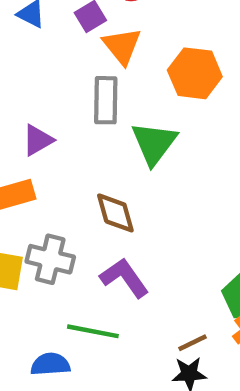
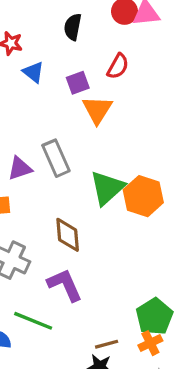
orange hexagon: (195, 73) -> (143, 196), moved
gray rectangle: (106, 100) -> (56, 158), moved, turned -36

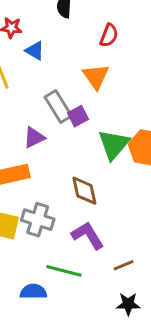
purple square: (78, 83) -> (78, 116), moved
gray rectangle: (56, 158) -> (58, 106), moved
brown line: (107, 344) -> (124, 265), moved

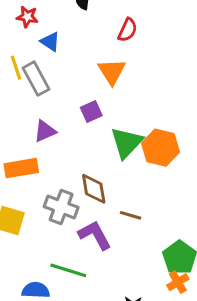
gray rectangle: (58, 106) -> (36, 79), moved
gray cross: (38, 220) -> (61, 207), moved
brown line: (124, 265) -> (131, 215), moved, turned 36

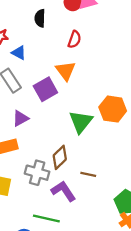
purple square: (91, 112) -> (45, 89), moved, size x1.5
orange hexagon: (160, 148) -> (113, 109), moved
brown diamond: (94, 189) -> (60, 157), turned 60

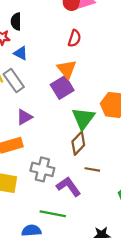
black semicircle: (40, 18) -> (16, 21), moved
purple square: (45, 89) -> (62, 87), moved
brown diamond: (60, 157) -> (78, 143), moved

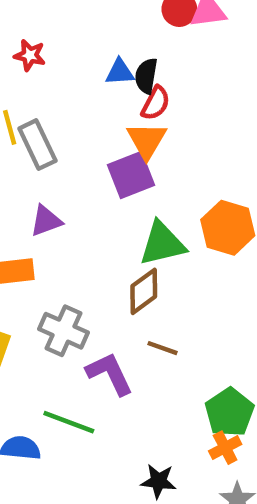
black semicircle: (16, 21) -> (146, 76), moved
red semicircle: (74, 38) -> (156, 103), moved
blue triangle: (21, 53) -> (120, 72), moved, turned -40
green triangle: (83, 118) -> (162, 244), turned 30

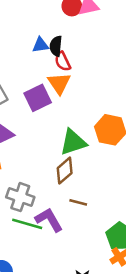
red semicircle: (156, 103) -> (63, 61), turned 132
purple square: (131, 175) -> (38, 98), moved
green line: (69, 422) -> (27, 224), moved

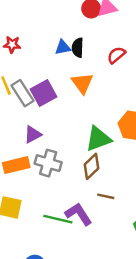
red semicircle: (63, 61) -> (116, 55), moved, turned 78
purple square: (38, 98) -> (44, 93), moved
gray cross: (20, 197) -> (48, 163), moved

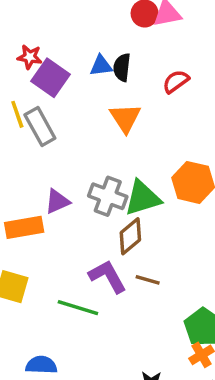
purple square: (44, 93) -> (51, 78), moved, turned -30
purple triangle: (33, 134) -> (57, 201), moved
gray cross: (48, 163) -> (108, 196), moved
purple L-shape: (79, 214) -> (108, 276), moved

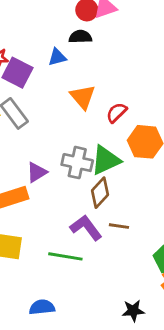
black semicircle: (122, 67) -> (80, 37), moved, turned 90
red semicircle: (176, 81) -> (117, 113), moved

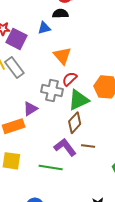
red semicircle: (117, 113) -> (70, 79), moved
gray cross: (77, 163) -> (52, 90), moved

